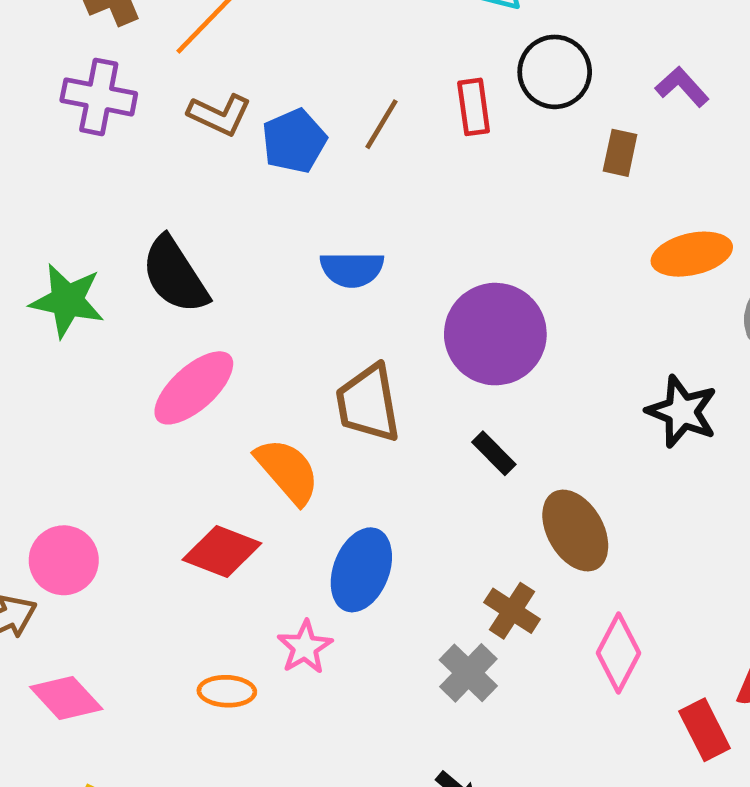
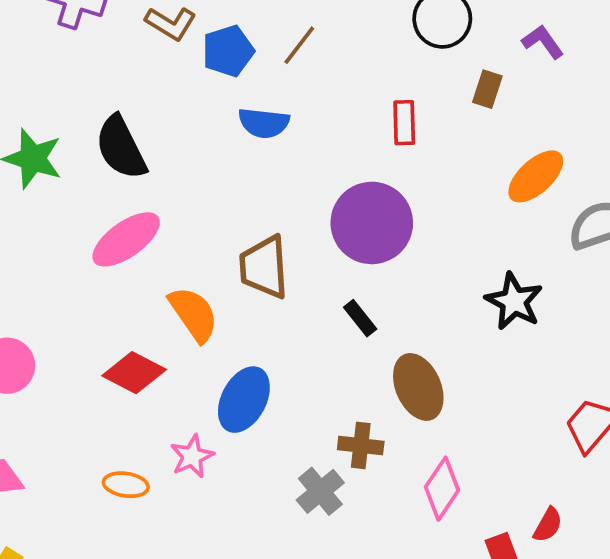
red rectangle: (474, 107) -> (404, 123), moved
orange ellipse: (692, 254) -> (536, 176), turned -36
blue semicircle: (352, 269) -> (264, 123), moved
brown cross: (512, 611) -> (361, 445), turned -33

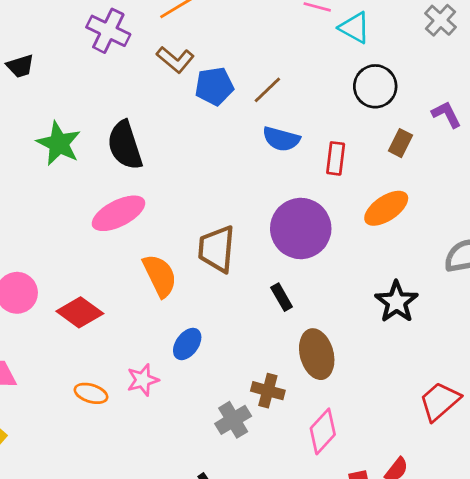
blue semicircle: (264, 123) -> (281, 139), moved
orange ellipse: (536, 176) -> (386, 208), moved
red diamond: (134, 373) -> (80, 312), moved
blue ellipse: (244, 400) -> (187, 344), size x0.7

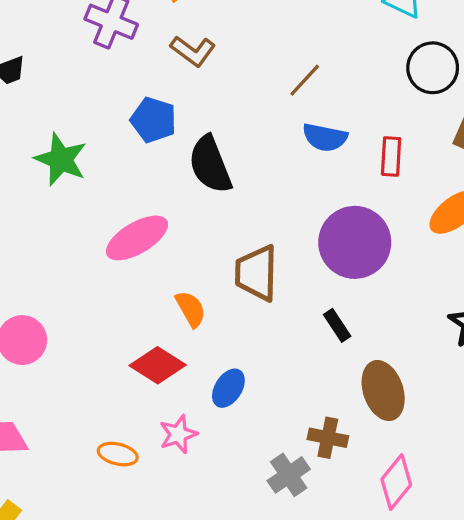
blue pentagon: (214, 86) -> (154, 120), moved, turned 30
black semicircle: (125, 145) -> (210, 165), moved
orange semicircle: (160, 276) -> (191, 309), size x0.7
red diamond: (80, 312) -> (158, 365), moved

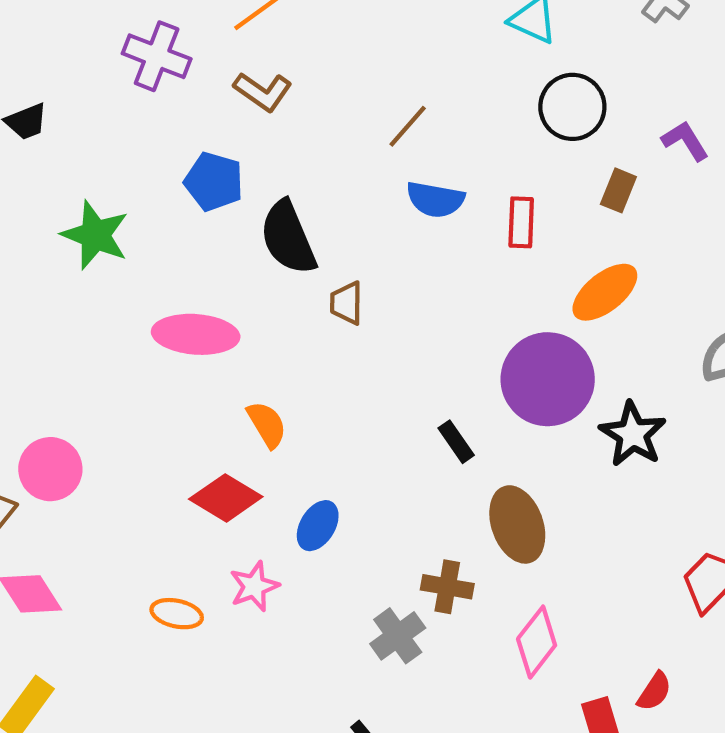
pink ellipse: (137, 238) -> (196, 334), turned 36
purple circle: (355, 242) -> (548, 379), moved
brown trapezoid: (256, 273) -> (347, 303), moved, size x0.6

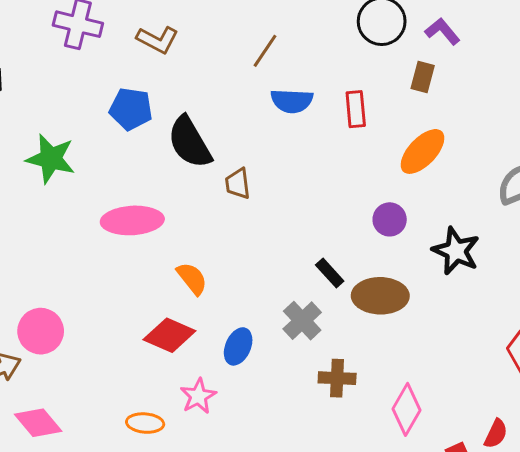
purple L-shape: (685, 141) -> (442, 31), moved
purple circle: (548, 379) -> (390, 219), size x0.5
brown ellipse: (517, 524) -> (380, 296), moved, turned -62
gray cross: (398, 636) -> (302, 321), moved

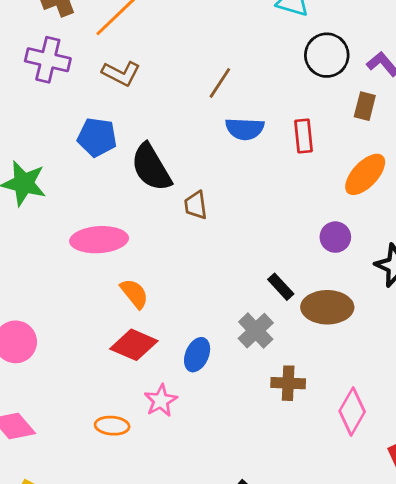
orange semicircle: (192, 279) -> (134, 294), moved

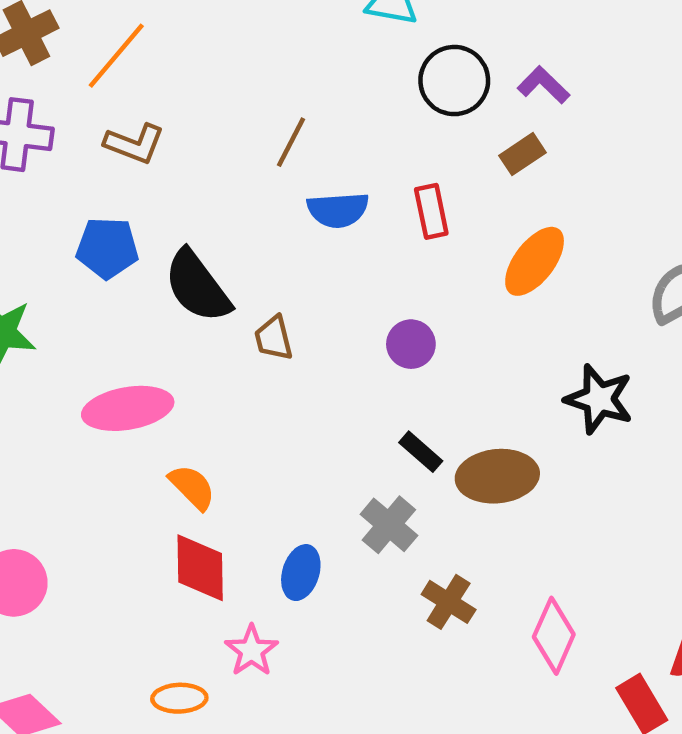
brown rectangle: (365, 106) -> (522, 154), turned 48
purple circle: (335, 237) -> (411, 344), moved
red diamond: (134, 345) -> (200, 568), turned 72
brown cross: (288, 383) -> (449, 602), turned 36

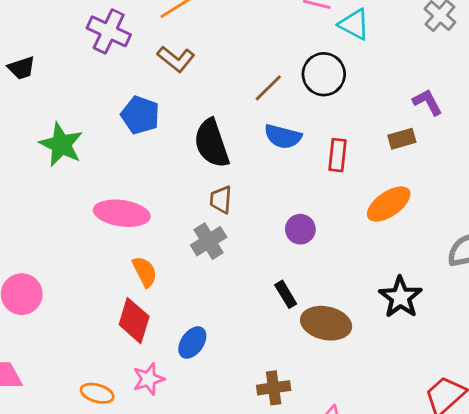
black circle: (454, 81) -> (324, 74), moved
black semicircle: (197, 286) -> (212, 143), moved
gray cross: (389, 525) -> (209, 241), moved
brown cross: (449, 602) -> (274, 388), turned 32

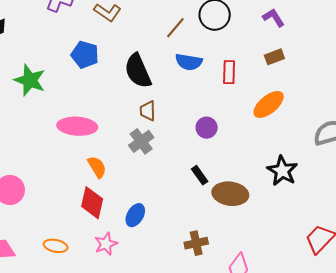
purple L-shape: (427, 102) -> (274, 18), moved
orange ellipse: (97, 393) -> (56, 246), moved

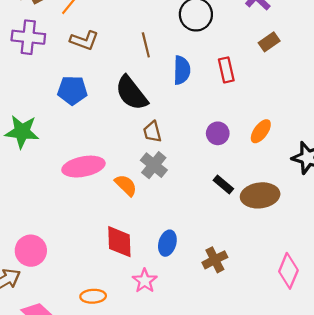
brown line: (175, 28) -> (146, 45), moved, turned -40
blue semicircle: (189, 62) -> (182, 70), turned -84
orange ellipse: (269, 104) -> (261, 131), moved, size x0.7
orange semicircle: (97, 167) -> (126, 185), moved
brown cross: (196, 243) -> (215, 260), moved

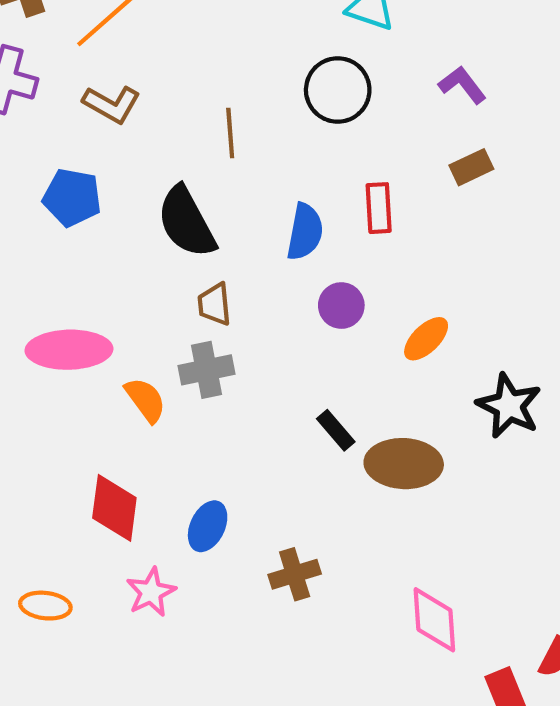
blue semicircle: (182, 70) -> (305, 232), moved
purple circle: (218, 133) -> (341, 306), moved
gray cross: (154, 165) -> (206, 370), turned 30
pink diamond: (288, 271) -> (434, 620), turned -36

